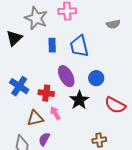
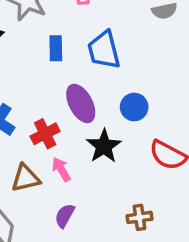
red cross: (46, 93) -> (45, 134), turned -35
purple semicircle: (44, 139) -> (65, 216), moved

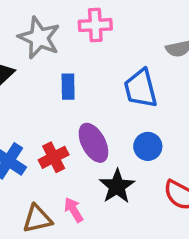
blue trapezoid: (104, 50) -> (141, 88), moved
red cross: (45, 134) -> (54, 157), moved

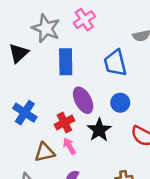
pink cross: (95, 25) -> (84, 20), turned -30
blue rectangle: (68, 87) -> (66, 62), size x1.5
red cross: (54, 157) -> (64, 123), moved

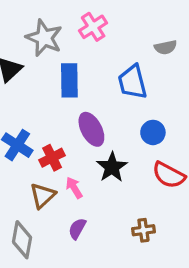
blue circle: (120, 103) -> (153, 132), moved
red cross: (64, 123) -> (52, 158), moved
brown triangle: (45, 152) -> (43, 196), turned -30

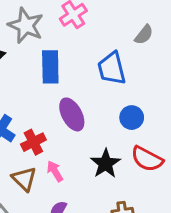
gray semicircle: (166, 47) -> (144, 35), turned -40
black star: (112, 167) -> (106, 164), moved
brown triangle: (43, 196) -> (24, 179), turned -32

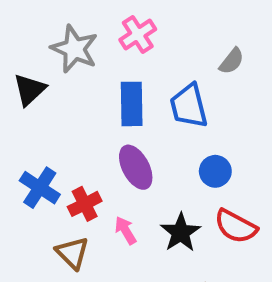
blue rectangle: (50, 67) -> (132, 104), moved
pink arrow: (55, 171) -> (125, 230), moved

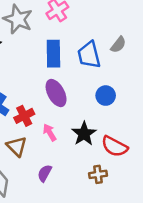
gray semicircle: (232, 61) -> (118, 45), moved
red semicircle: (236, 226) -> (115, 146), moved

